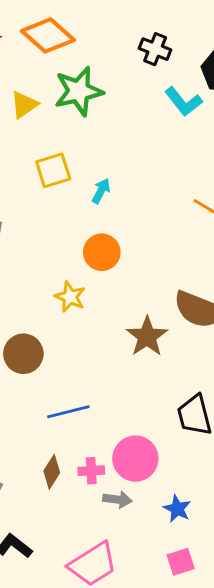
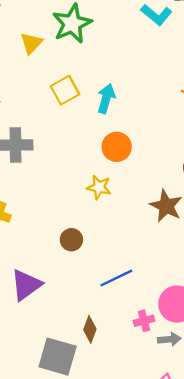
cyan arrow: (101, 191) -> (106, 99), size x1.4
brown circle: (23, 354) -> (71, 240), size x0.7
brown diamond: (52, 472) -> (90, 329), moved

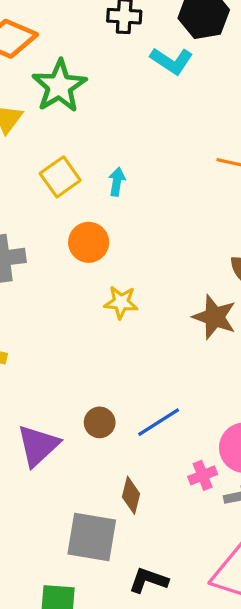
cyan arrow: (106, 99) -> (117, 182), size x0.7
orange circle: (117, 147) -> (89, 242), moved
brown circle: (71, 240) -> (100, 422), moved

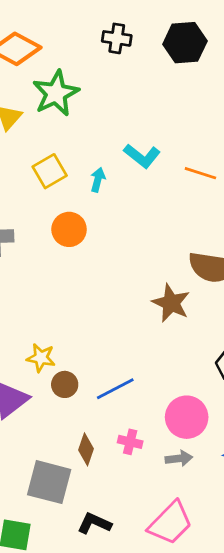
cyan L-shape: (172, 61) -> (142, 156), moved
yellow star: (121, 302) -> (41, 358), moved
pink cross: (203, 475) -> (130, 442), moved, turned 30

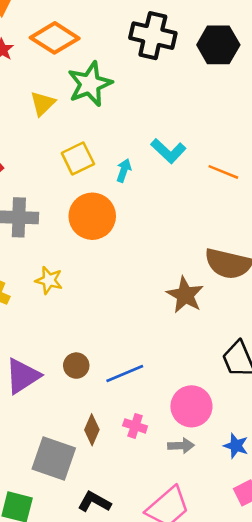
black cross: (117, 38) -> (153, 36), size x1.6
orange circle: (69, 229) -> (92, 216), size x1.4
yellow star: (41, 358) -> (49, 280), moved

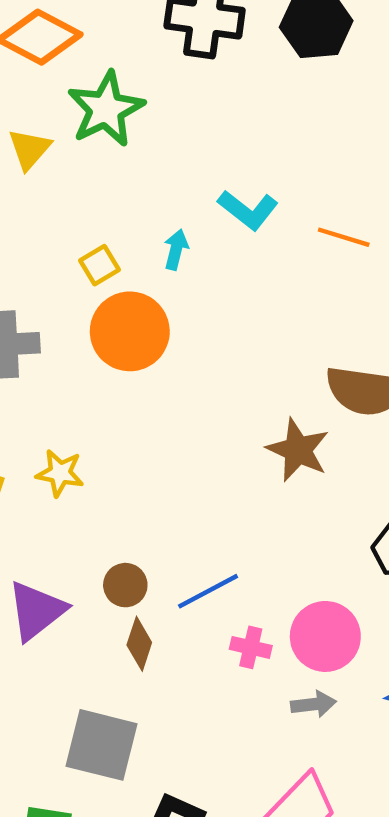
yellow square: (78, 159) -> (100, 265), moved, size x0.7
yellow star: (49, 280) -> (60, 473), moved
pink cross: (135, 426) -> (251, 647), moved
brown diamond: (92, 430) -> (139, 644), moved

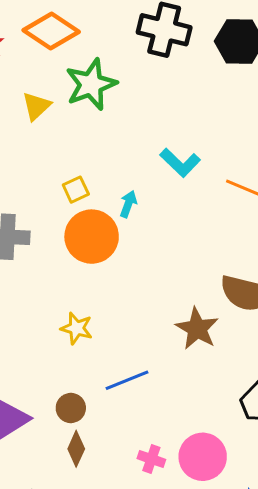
cyan arrow: (176, 250) -> (128, 204), moved
yellow star: (60, 473) -> (77, 328), moved
blue line: (208, 591) -> (127, 380), moved

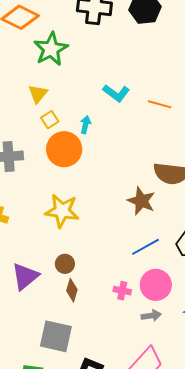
yellow triangle: (36, 106) -> (38, 94), moved
yellow star: (77, 328) -> (62, 211), size x1.6
blue line: (127, 380) -> (146, 247), moved

